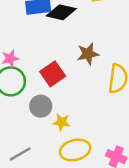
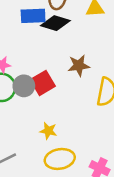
gray circle: (41, 106) -> (24, 86), moved

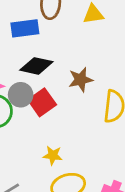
black diamond: (55, 23) -> (36, 66), moved
gray circle: (24, 86) -> (21, 95), moved

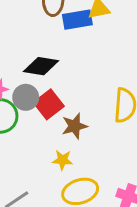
blue rectangle: (25, 28) -> (77, 20), moved
brown star: (81, 80) -> (75, 126), moved

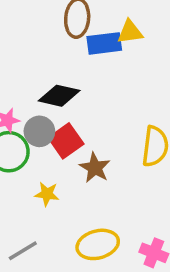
brown star: (75, 126) -> (95, 168), turned -30
yellow star: (62, 160) -> (47, 194), moved

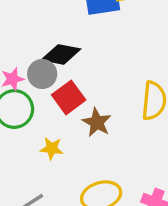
gray circle: (39, 131) -> (42, 74), moved

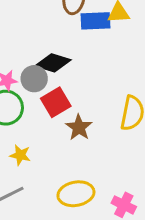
yellow star: (52, 148) -> (20, 155), moved

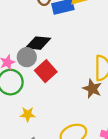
brown star: (79, 127) -> (92, 89), moved

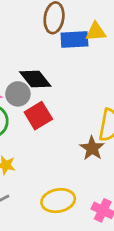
black diamond: (38, 43) -> (35, 79), turned 35

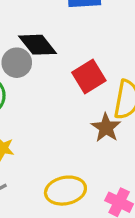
red square: (38, 116) -> (89, 77), moved

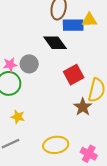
black diamond: (37, 45) -> (55, 43), moved

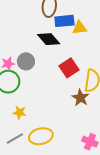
yellow triangle: (89, 20) -> (80, 28), moved
yellow ellipse: (56, 145) -> (41, 136), moved

